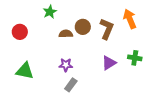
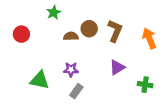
orange arrow: (130, 19) -> (149, 38), moved
green cross: (135, 58) -> (145, 85), moved
green triangle: (25, 71) -> (40, 80), moved

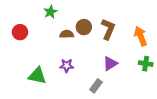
green cross: (145, 85) -> (146, 64), moved
gray rectangle: (76, 91) -> (96, 86), moved

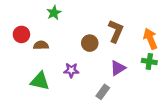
brown circle: (84, 27) -> (90, 43), moved
brown semicircle: (67, 34) -> (41, 45), moved
green cross: (146, 64) -> (149, 62), moved

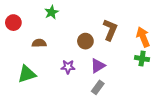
red circle: (21, 34) -> (13, 23), moved
purple triangle: (118, 68) -> (98, 66), moved
green triangle: (40, 81) -> (27, 74), moved, turned -30

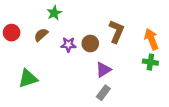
red circle: (13, 23) -> (12, 33), moved
brown semicircle: (39, 43) -> (41, 35), moved, turned -40
purple star: (68, 67) -> (68, 45), moved

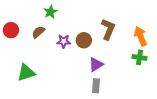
gray rectangle: (103, 93) -> (96, 86), turned -32

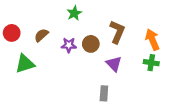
green star: (50, 12) -> (74, 13), moved
purple triangle: (96, 65) -> (114, 64), moved, turned -42
green triangle: (26, 73) -> (25, 64), moved

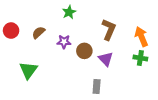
brown circle: (91, 44) -> (84, 51), moved
green triangle: (25, 64) -> (28, 70), moved, turned -36

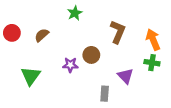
purple star: (64, 42) -> (70, 65), moved
purple triangle: (106, 59) -> (126, 76), moved

